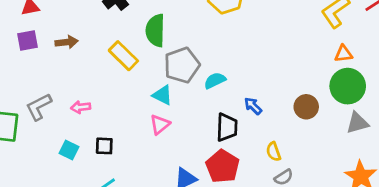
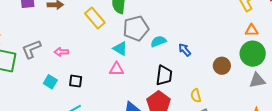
blue arrow: (253, 106) -> (185, 50), moved
pink triangle: (160, 124) -> (117, 69), turned 35

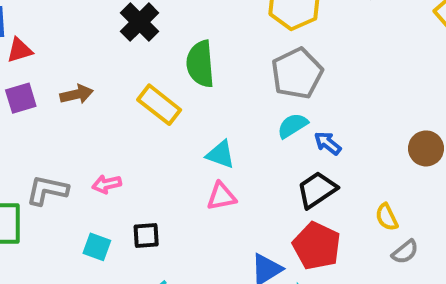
gray pentagon: (136, 28) -> (297, 73), moved
gray L-shape: (31, 49) -> (47, 190), turned 45
blue arrow: (185, 50) -> (328, 143), moved
black trapezoid: (164, 75) -> (317, 190), turned -120

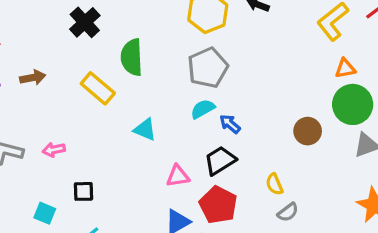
pink triangle: (221, 196) -> (178, 176), moved
cyan square: (97, 247) -> (45, 213), moved

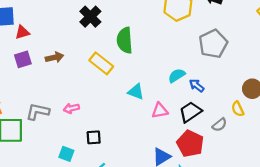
gray pentagon: (208, 68) -> (213, 44), moved
pink triangle: (178, 176) -> (160, 111), moved
yellow semicircle: (274, 184) -> (238, 109), moved
gray semicircle: (288, 212) -> (219, 125), moved

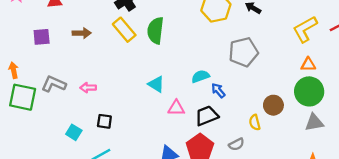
purple square: (23, 59) -> (42, 37), moved
yellow rectangle: (101, 63) -> (124, 30), moved
gray semicircle: (219, 125) -> (236, 144), moved

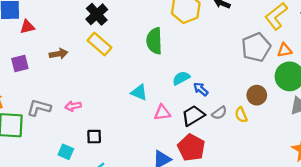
green semicircle: (156, 31) -> (154, 41), moved
gray pentagon: (243, 52) -> (256, 47), moved
gray semicircle: (236, 144) -> (219, 113), moved

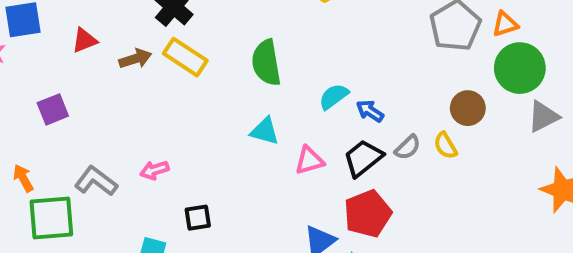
red triangle: (27, 27) -> (84, 40), moved
green semicircle: (154, 41) -> (266, 63), moved
brown arrow: (59, 54) -> (135, 59), moved
gray L-shape: (39, 108) -> (96, 181), turned 30
red pentagon: (191, 148) -> (368, 214), turned 30

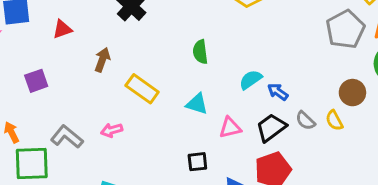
yellow rectangle: (185, 57) -> (142, 89), moved
brown arrow: (135, 59) -> (102, 60), moved, turned -55
green semicircle: (266, 63) -> (200, 52), size x0.7
gray semicircle: (408, 147) -> (305, 121), turned 85
black square: (198, 218) -> (197, 162), moved

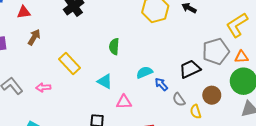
brown arrow: (102, 60) -> (34, 37), moved
gray semicircle: (305, 121) -> (179, 100), moved
black trapezoid: (271, 128) -> (190, 69), moved

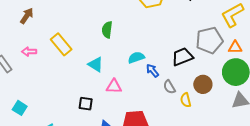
pink arrow: (43, 87) -> (29, 52), moved

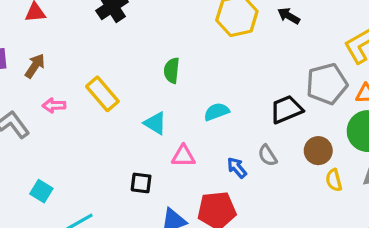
brown arrow: (27, 16) -> (35, 66), moved
blue arrow: (153, 71) -> (237, 168), moved
yellow semicircle: (186, 100) -> (334, 180), moved

